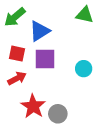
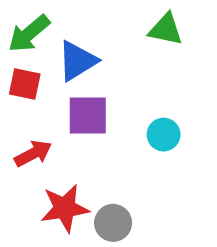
red square: (17, 54) -> (25, 84), moved
red star: (33, 106) -> (65, 208), turned 30

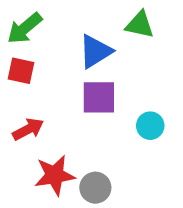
blue triangle: (77, 61) -> (95, 51), moved
purple square: (88, 116) -> (99, 97), moved
cyan circle: (164, 135) -> (150, 126), moved

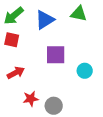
blue triangle: (95, 51) -> (45, 20), moved
red star: (55, 175) -> (31, 99), size x0.7

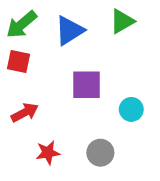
green triangle: (79, 14) -> (122, 21), turned -42
gray circle: (54, 106) -> (100, 153), moved

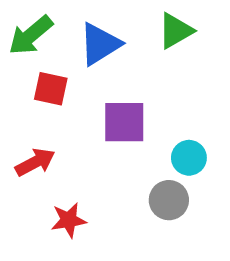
red square: (18, 62) -> (51, 89), moved
gray circle: (100, 153) -> (169, 200), moved

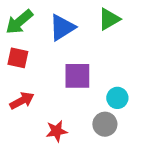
red square: (51, 89) -> (18, 58), moved
red star: (69, 220) -> (57, 131), moved

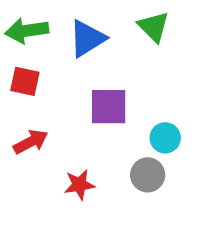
green triangle: (109, 19) -> (153, 27), turned -45
green arrow: (19, 22) -> (27, 31), turned 32

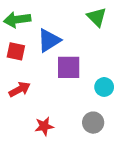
blue triangle: (87, 38) -> (49, 40), moved
gray circle: (148, 175) -> (93, 123), moved
red star: (79, 185) -> (44, 126), moved

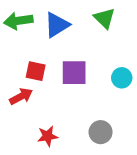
blue triangle: (49, 40) -> (57, 25), moved
red square: (16, 51) -> (36, 71), moved
cyan circle: (104, 87) -> (122, 78), moved

